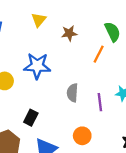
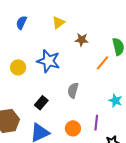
purple line: (100, 102) -> (96, 123), moved
black rectangle: (31, 118) -> (41, 103), moved

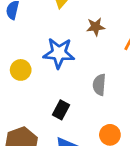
brown star: (82, 40) -> (96, 27), moved

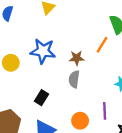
brown star: (96, 27) -> (77, 58), moved

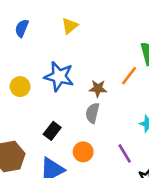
purple line: (105, 111) -> (125, 153), turned -35
orange circle: (80, 121) -> (83, 152), moved

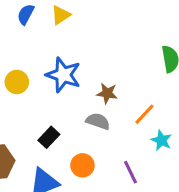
yellow triangle: (70, 26) -> (61, 15), moved
orange line: (129, 76) -> (144, 114), moved
gray semicircle: (92, 113) -> (98, 121), turned 90

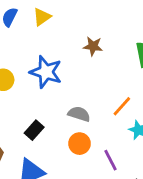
brown star: (107, 93) -> (93, 46), moved
orange circle: (82, 165) -> (80, 144), moved

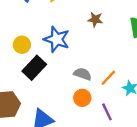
orange line: (122, 106) -> (108, 78), moved
black rectangle: (34, 130) -> (34, 68), moved, size x1.5

